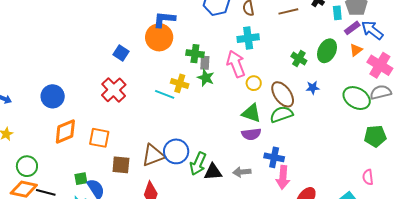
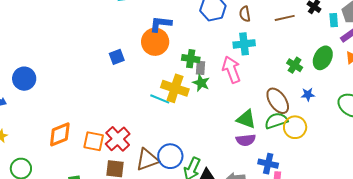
blue square: (121, 53) -> (117, 57), turned 35
yellow cross: (180, 83) -> (175, 88), size x1.5
yellow circle: (254, 83) -> (295, 127), moved, size x1.5
red cross: (114, 90) -> (118, 139), moved
blue circle: (53, 96) -> (24, 79), moved

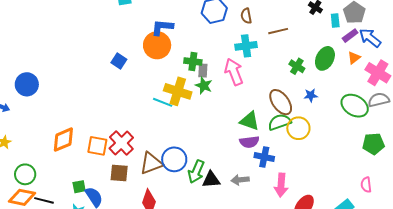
brown line: (285, 18) -> (278, 31), moved
blue square: (117, 57) -> (119, 61), turned -35
blue cross: (268, 164) -> (264, 157), moved

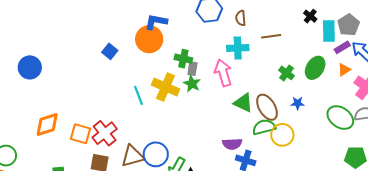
cyan rectangle: (335, 20) -> (329, 31), size x1.5
blue circle: (27, 84) -> (30, 67), moved
cyan line: (163, 102) -> (139, 95), moved, turned 42
green triangle: (250, 121) -> (243, 103), moved

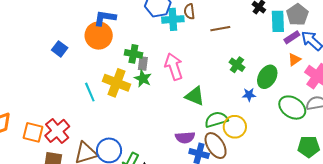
cyan cross: (238, 48) -> (173, 19), moved
green ellipse: (315, 68) -> (267, 77), moved
brown ellipse: (267, 107) -> (216, 146), moved

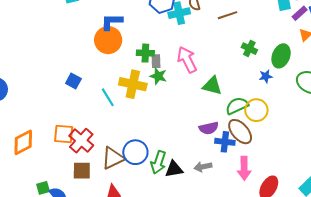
blue square: (60, 49) -> (73, 81), moved
orange square: (33, 132) -> (64, 134), moved

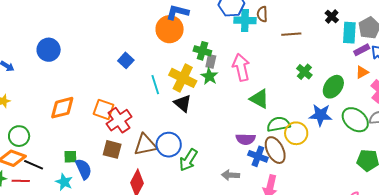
blue star: (266, 76) -> (321, 115), moved, size x1.6
black triangle: (174, 169) -> (183, 103), moved, turned 36

